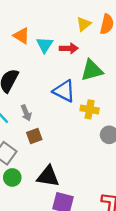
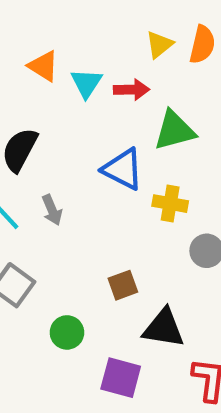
brown square: (34, 136) -> (123, 285), moved
black triangle: (48, 176) -> (164, 328), moved
green circle: (12, 177) -> (67, 332), moved

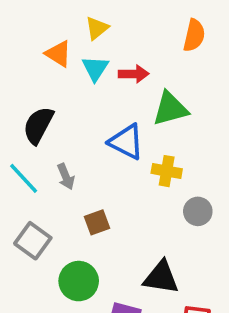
yellow triangle: (159, 44) -> (97, 28), moved
brown square: (123, 285) -> (97, 222), moved
green circle: (67, 332) -> (79, 281), size x1.4

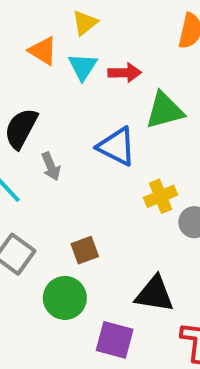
yellow cross: (167, 171) -> (161, 196), moved, turned -32
gray arrow: (66, 177) -> (51, 166), moved
brown square: (97, 222) -> (85, 250), moved

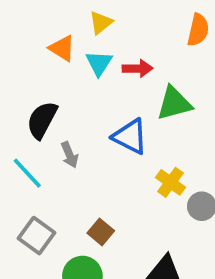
yellow cross: (161, 196) -> (171, 182), turned -32
brown square: (85, 250) -> (101, 232), turned -30

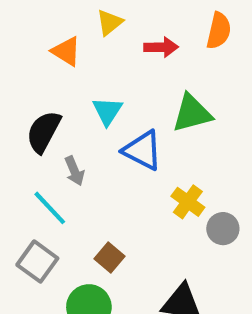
cyan triangle: (99, 63) -> (107, 111), moved
red arrow: (137, 69) -> (161, 47), moved
cyan line: (27, 173) -> (50, 208), moved

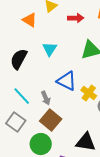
blue triangle: (143, 150) -> (67, 81), moved
gray arrow: (74, 171) -> (46, 98), moved
brown square: (110, 257) -> (51, 120), size x1.5

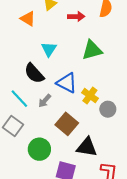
black semicircle: (19, 59) -> (34, 73), moved, turned -70
gray arrow: (46, 98) -> (45, 101), turned 64
brown square: (51, 120) -> (67, 124), moved

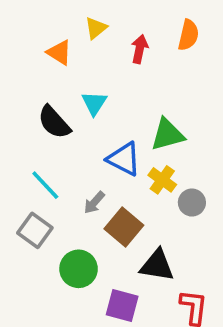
red arrow: (76, 17) -> (140, 49), turned -77
green triangle: (92, 50) -> (167, 134), moved
black semicircle: (34, 73) -> (54, 122), moved
gray arrow: (45, 101) -> (94, 203), moved

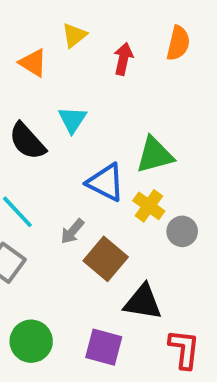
green circle: (79, 269) -> (31, 341), moved

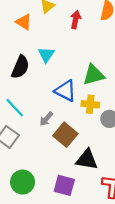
black semicircle: (27, 141) -> (20, 67), turned -115
yellow cross: (149, 206) -> (90, 104), turned -30

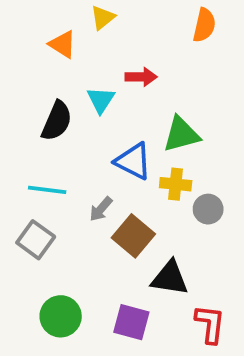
red arrow: (76, 20) -> (141, 77), moved, turned 78
cyan line: (15, 108) -> (47, 190), turned -40

